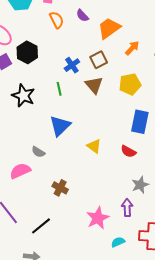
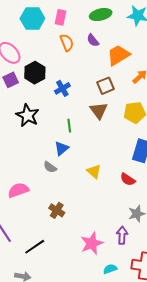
blue cross: (72, 65) -> (62, 88), moved
green line: (59, 89) -> (69, 126), moved
blue triangle: (60, 126) -> (62, 148), size x0.7
gray semicircle: (38, 152) -> (50, 167), moved

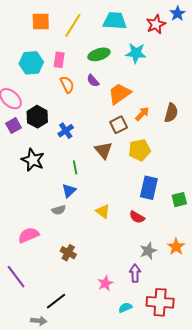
brown square: (105, 86) -> (119, 125), moved
gray semicircle: (50, 167) -> (59, 210), turned -48
pink star: (92, 243) -> (105, 283), size x0.7
black line: (35, 247) -> (56, 301), moved

